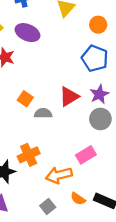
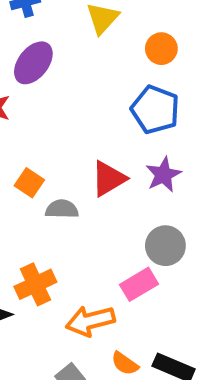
purple ellipse: (27, 33) -> (33, 63), turned -75
gray circle: (100, 119) -> (165, 246), moved

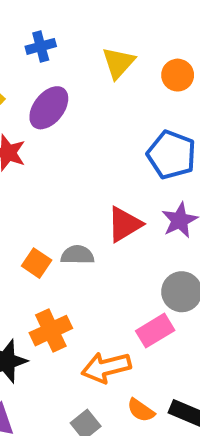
orange circle: (161, 49) -> (178, 75), moved
orange square: (29, 183) -> (37, 263), moved

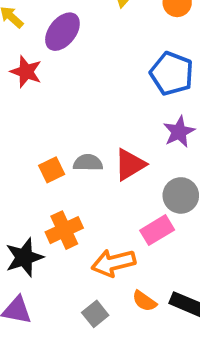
red triangle: (124, 224) -> (130, 165), moved
orange square: (37, 263) -> (52, 170), turned 30

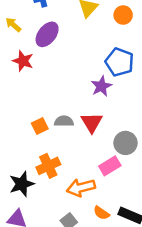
purple star: (179, 132) -> (101, 86), moved
red triangle: (130, 165) -> (92, 122), turned -30

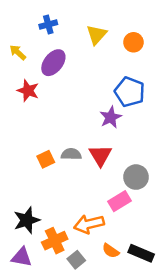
orange cross: (48, 166) -> (55, 241), moved

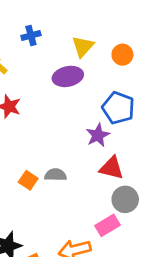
purple ellipse: (53, 63) -> (68, 76), moved, turned 40
red triangle: (100, 155) -> (112, 168), moved, turned -45
orange square: (46, 159) -> (28, 180), turned -30

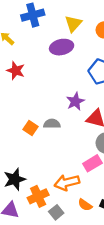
blue cross: (31, 36) -> (33, 15), size x1.5
purple star: (98, 135) -> (75, 101), moved

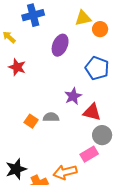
yellow triangle: (73, 24) -> (83, 18), moved, turned 36
purple ellipse: (62, 47) -> (60, 45), turned -55

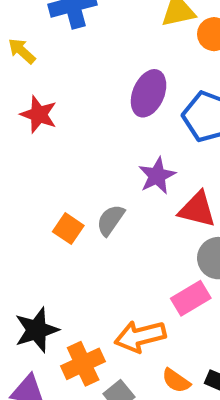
purple ellipse: (60, 45) -> (149, 93), moved
gray semicircle: (51, 117) -> (111, 220), turned -56

